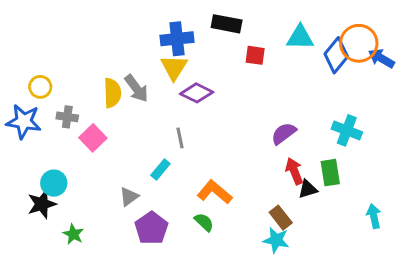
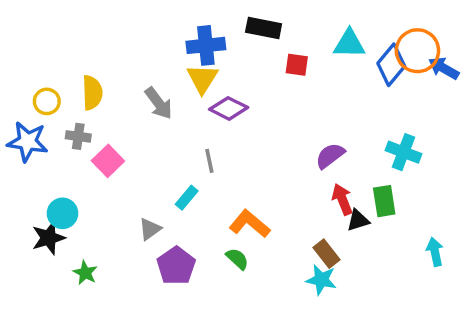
yellow semicircle: (112, 93) -> (92, 93), moved

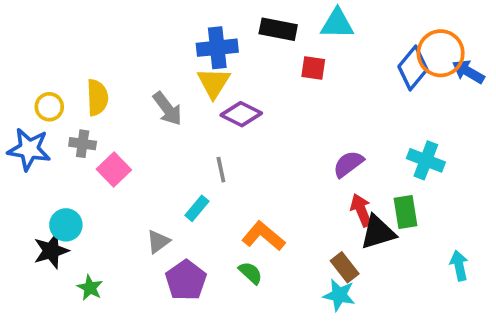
cyan triangle: (349, 44) -> (337, 24), moved
black triangle: (358, 220) -> (378, 232), size x1.5

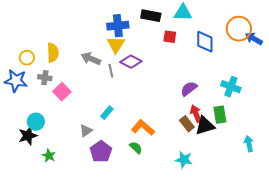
blue diamond: (413, 68) -> (205, 42), moved, turned -40
gray arrow: (167, 109) -> (91, 59), turned 150
gray line: (221, 170) -> (111, 71), moved
brown rectangle: (345, 267) -> (187, 124), moved

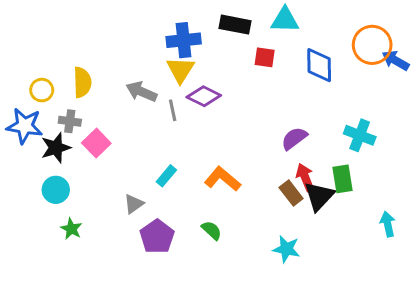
black triangle: (205, 126) -> (319, 196), turned -30
orange L-shape: (143, 128) -> (223, 179), moved
black star: (28, 136) -> (56, 148), moved
green star: (49, 156) -> (71, 229), moved

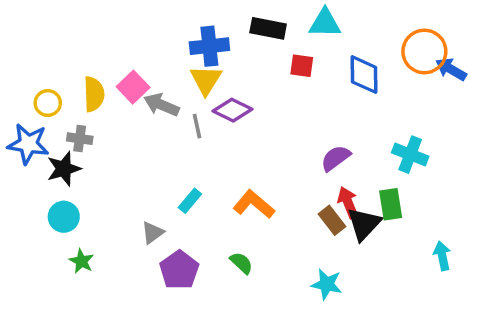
pink square: (96, 143) -> (133, 87), moved

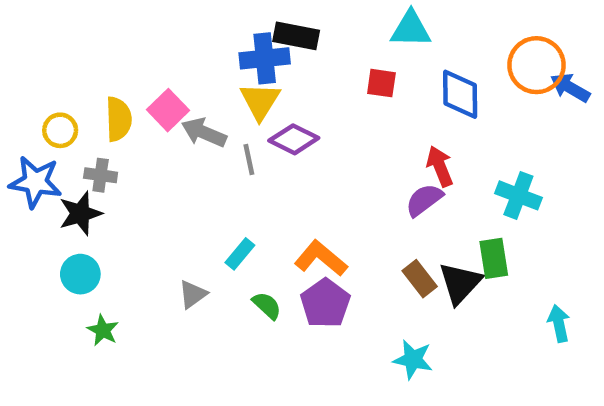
black rectangle: (268, 28) -> (296, 36), moved
red arrow: (348, 202) -> (440, 166), moved
green semicircle: (241, 263) -> (267, 306), moved
purple pentagon: (179, 270) -> (325, 303), moved

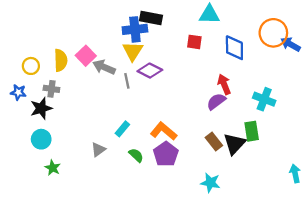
blue star: (35, 182) -> (18, 92), size x0.6
cyan arrow: (559, 324) -> (295, 173), moved

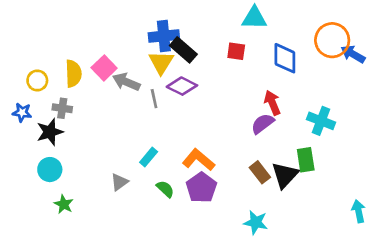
black rectangle: (151, 18) -> (183, 50), moved, turned 30

